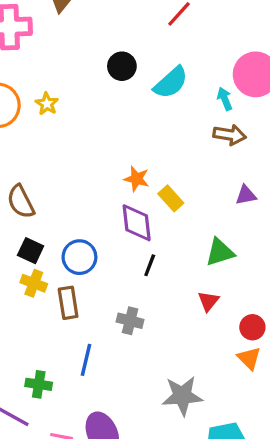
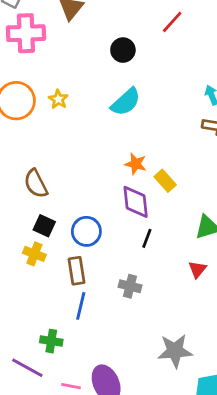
black circle: (122, 66) -> (123, 50), moved
cyan semicircle: (171, 83) -> (126, 102), moved
yellow cross: (34, 283) -> (34, 254), moved
blue line: (86, 360) -> (81, 306), moved

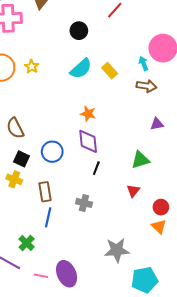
yellow rectangle: (165, 181) -> (110, 71), moved
blue circle: (86, 231) -> (52, 152), moved
green cross: (51, 341) -> (27, 243), turned 35

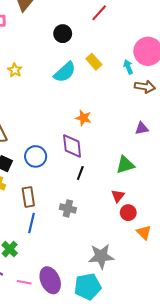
yellow rectangle: (110, 71) -> (94, 62), moved
brown arrow: (147, 86) -> (145, 87), moved
orange star: (88, 114) -> (83, 118), moved
red circle: (161, 207) -> (128, 213), moved
cyan pentagon: (145, 280) -> (88, 287), moved

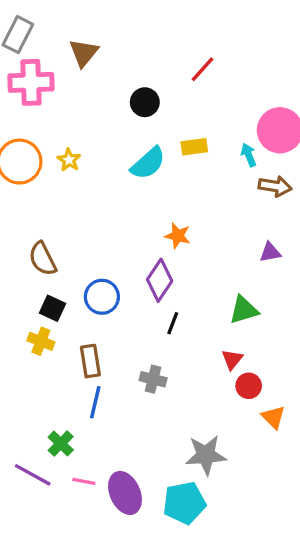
yellow rectangle: (94, 62) -> (194, 147), turned -56
purple diamond: (72, 146) -> (160, 280), turned 40
pink line: (24, 282) -> (84, 481), moved

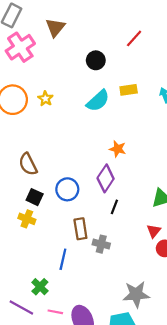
pink cross: (31, 82) -> (20, 47), turned -32
brown rectangle: (90, 361) -> (80, 229), moved

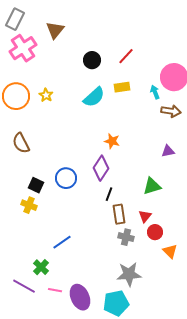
red line: (134, 38) -> (126, 56), moved
brown semicircle: (28, 164) -> (21, 143), moved
brown rectangle: (80, 229) -> (119, 214), moved
gray cross: (101, 244) -> (126, 237), moved
blue line: (63, 259) -> (62, 242), turned 42

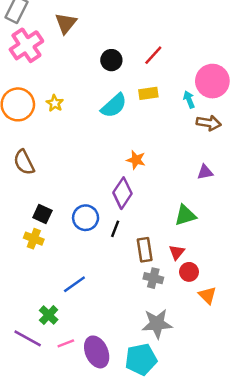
blue circle: (66, 178) -> (86, 218), moved
black line: (109, 194) -> (115, 229), moved
pink line: (55, 290) -> (66, 343), turned -32

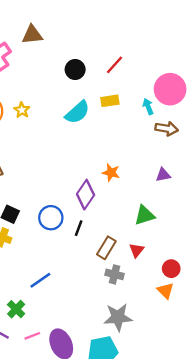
brown triangle: (66, 23) -> (32, 35), turned 45
orange star: (136, 160) -> (111, 173), moved
brown rectangle: (145, 250) -> (106, 248), turned 40
red circle: (189, 272) -> (171, 269), moved

